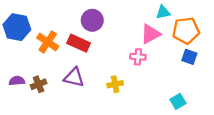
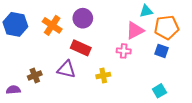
orange cross: (48, 42) -> (52, 25), moved
red rectangle: (79, 43) -> (81, 48), moved
blue square: (189, 57) -> (162, 51), moved
purple semicircle: (17, 81) -> (13, 90), moved

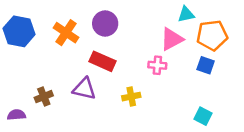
cyan square: (159, 91) -> (203, 116), turned -32

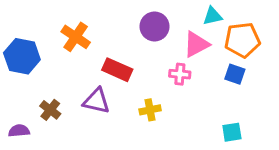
purple circle: (105, 23) -> (155, 26), moved
blue hexagon: (19, 31) -> (22, 56), moved
brown cross: (44, 97) -> (50, 110), turned -30
cyan square: (203, 116) -> (232, 132), turned -36

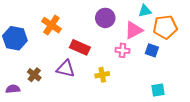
blue square: (235, 74) -> (152, 50), moved

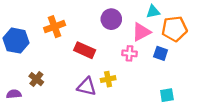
orange cross: (51, 25) -> (55, 27), turned 36
purple triangle: (66, 69) -> (87, 87), moved

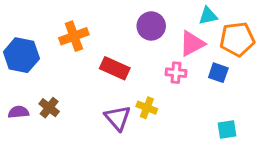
yellow cross: (108, 79) -> (147, 108), turned 32
purple triangle: (87, 87) -> (118, 118), turned 36
purple semicircle: (14, 94) -> (19, 112), moved

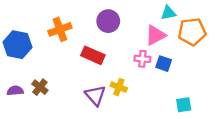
purple circle: (151, 26) -> (108, 21), moved
blue square: (218, 73) -> (164, 64), moved

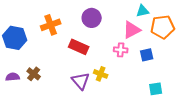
blue square: (164, 64) -> (147, 55), moved, turned -32

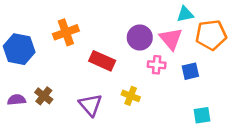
purple circle: (92, 18) -> (140, 38), moved
pink triangle: (132, 30) -> (171, 39), turned -42
purple triangle: (81, 81) -> (90, 105), moved

